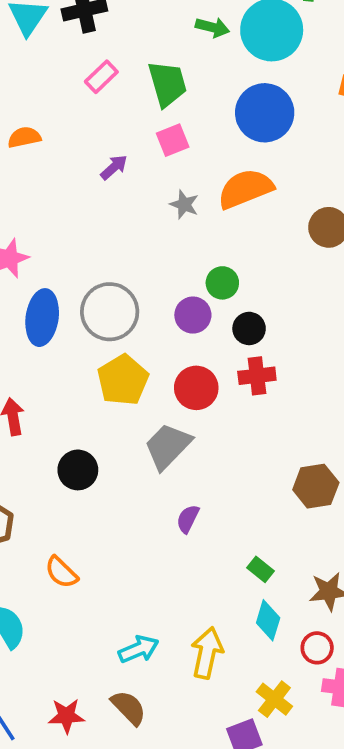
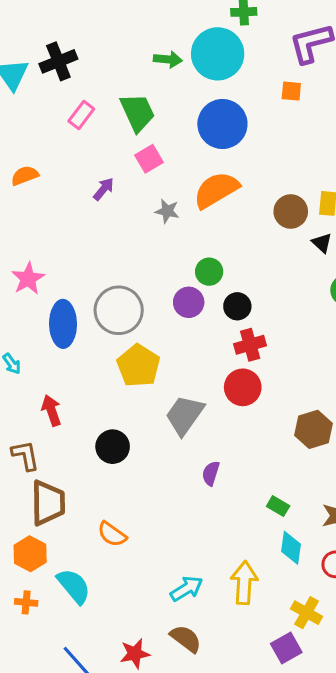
red circle: (196, 388) -> (243, 387), moved

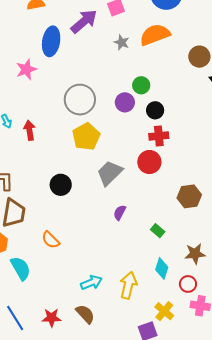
purple arrow: (104, 189) -> (84, 21), size x1.8
blue ellipse: (63, 324) -> (51, 41), moved
red arrow: (51, 410) -> (29, 130), moved
green rectangle: (278, 506) -> (158, 231), moved

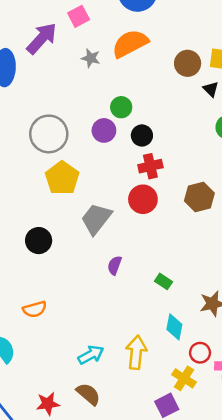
brown hexagon: (189, 196) -> (199, 197), moved
orange semicircle: (51, 240) -> (35, 309), turned -54
red circle: (188, 284) -> (200, 353), moved

